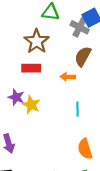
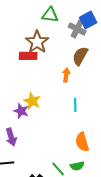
red rectangle: (31, 68) -> (28, 56), moved
orange arrow: (68, 77) -> (66, 75), turned 96
purple star: (16, 97) -> (21, 111), moved

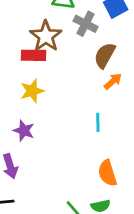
gray cross: (77, 29) -> (85, 24), moved
orange arrow: (66, 75) -> (113, 81), moved, turned 40
yellow star: (32, 101) -> (32, 91), moved, turned 30

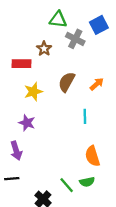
brown star: (46, 36) -> (44, 49), size x0.6
red rectangle: (33, 55) -> (21, 64), moved
brown semicircle: (105, 55) -> (67, 82), moved

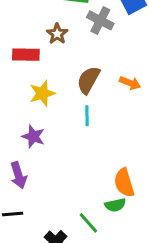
orange arrow: (97, 84) -> (130, 83), turned 64
cyan line: (85, 116) -> (87, 116), moved
green semicircle: (87, 182) -> (115, 205), moved

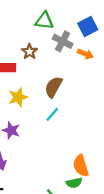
orange arrow: (130, 83) -> (85, 54), moved
cyan line: (87, 116) -> (52, 114), turned 42

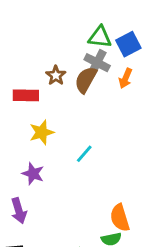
green triangle: (44, 21) -> (100, 37), moved
orange arrow: (85, 54) -> (126, 78), turned 91
brown semicircle: (53, 87) -> (86, 80), moved

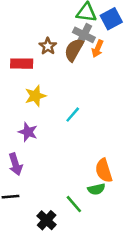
orange arrow: (126, 78) -> (98, 49), moved

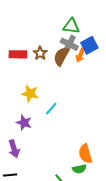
blue square: (111, 19) -> (89, 45), moved
red rectangle: (22, 64) -> (18, 54), moved
yellow star: (35, 96) -> (30, 93), turned 30
cyan line: (73, 115) -> (51, 109), moved

